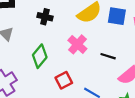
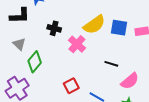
pink cross: (77, 44) -> (77, 44), moved
green diamond: (40, 56) -> (35, 62), moved

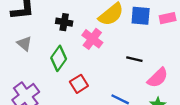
green diamond: (35, 62) -> (59, 58), moved
red square: (71, 86) -> (79, 84), moved

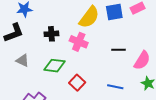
green diamond: (59, 58) -> (55, 66), turned 75

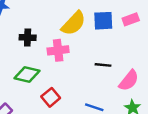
pink cross: (79, 42) -> (58, 50), turned -36

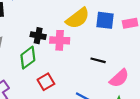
black cross: (28, 37) -> (38, 36), moved
green diamond: (27, 74) -> (28, 58), turned -60

